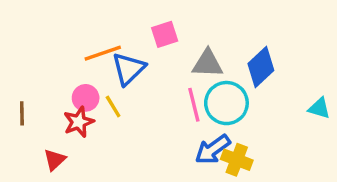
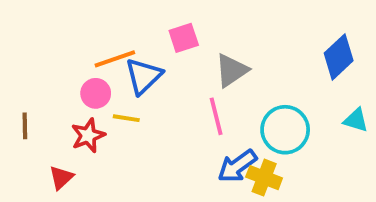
gray triangle: (208, 64) -> (232, 70), turned -36
blue diamond: (261, 67) -> (339, 57), moved
pink circle: (86, 98) -> (96, 93), moved
cyan circle: (226, 103) -> (285, 130), moved
yellow line: (113, 106) -> (126, 118), turned -50

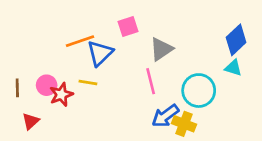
pink circle: (96, 93) -> (47, 85), moved
cyan triangle: (356, 120) -> (233, 68), moved
red triangle: (61, 178) -> (31, 121), moved

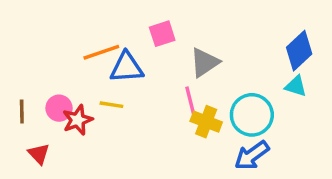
blue triangle: (100, 53) -> (127, 68), turned 40
blue arrow: (165, 116) -> (252, 155), moved
red triangle: (31, 121) -> (39, 154), turned -30
yellow cross: (184, 124) -> (206, 122), moved

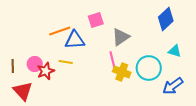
blue diamond: (299, 51) -> (166, 19), moved
red triangle: (39, 154) -> (23, 91), size x1.5
blue arrow: (252, 155) -> (173, 86), moved

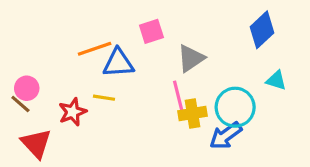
pink circle: (35, 64) -> (27, 88), moved
brown line: (13, 66) -> (20, 104), turned -48
yellow cross: (122, 72) -> (192, 113), turned -30
blue arrow: (173, 86) -> (226, 136), moved

